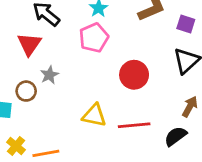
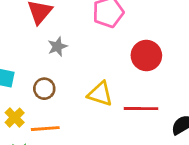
brown circle: (26, 91) -> (44, 89), moved

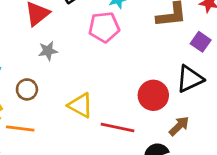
red circle: (146, 56) -> (153, 95), moved

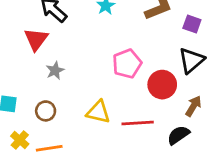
pink pentagon: (104, 27) -> (127, 64), moved

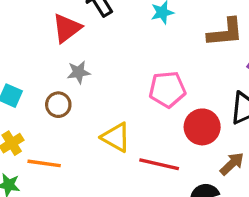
brown circle: (46, 111) -> (58, 105), moved

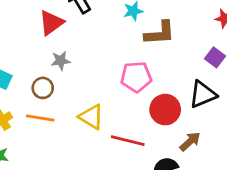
brown L-shape: (225, 32) -> (160, 33), moved
orange line: (44, 163) -> (40, 118), moved

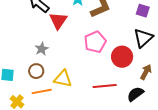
red triangle: (51, 23) -> (58, 21), moved
yellow triangle: (91, 117) -> (63, 79), moved

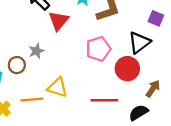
black triangle: (143, 38) -> (139, 42), moved
brown circle: (36, 71) -> (17, 65), moved

